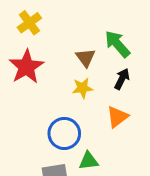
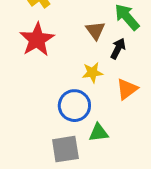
black arrow: (122, 79) -> (118, 49), moved
yellow star: (82, 88) -> (92, 73), moved

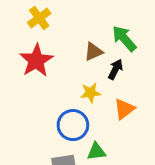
brown triangle: (95, 31) -> (93, 52), turned 42

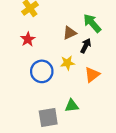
red star: (36, 61) -> (28, 39), size x0.6
blue circle: (73, 125) -> (42, 71), moved

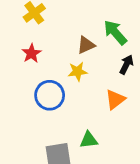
black arrow: (86, 46) -> (126, 65), moved
yellow star: (67, 63) -> (78, 72), moved

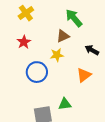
green arrow: (115, 32) -> (74, 18), moved
black arrow: (126, 65) -> (92, 50), turned -88

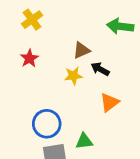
green arrow: (74, 18) -> (120, 26), moved, turned -42
black arrow: (92, 50) -> (100, 69), moved
blue circle: (37, 72) -> (47, 124), moved

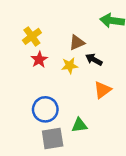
yellow cross: (32, 20) -> (32, 36), moved
red star: (29, 58) -> (39, 60), moved

